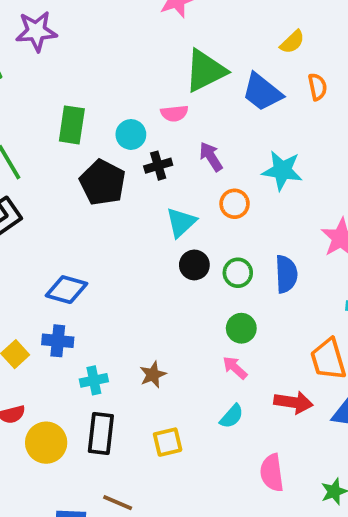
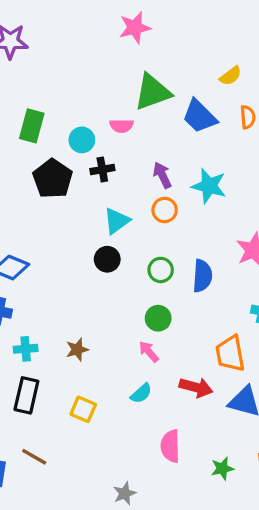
purple arrow: (211, 157) -> (162, 175), moved
black circle: (194, 265) -> (107, 259), moved
yellow square: (168, 442) -> (83, 409), turned 30

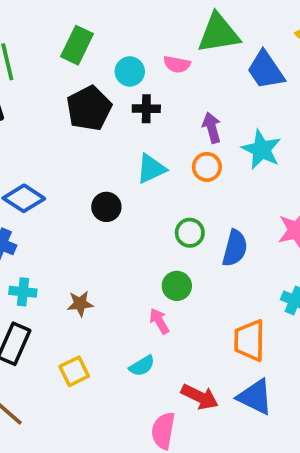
black circle: (107, 259) -> (106, 207), moved
red arrow: (196, 387) -> (200, 397), moved
yellow square: (83, 409) -> (74, 371), turned 30

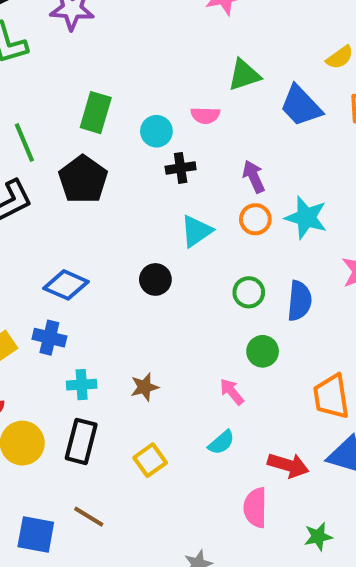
green triangle: (219, 33) -> (244, 75), size x0.7
black pentagon: (89, 108) -> (83, 179), moved
cyan star: (261, 150) -> (306, 218), moved
green circle: (177, 286) -> (263, 351), moved

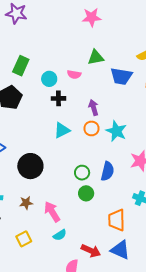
blue trapezoid: (301, 106) -> (121, 76), turned -45
black circle: (155, 279) -> (30, 166), moved, size x1.6
green circle: (249, 292) -> (82, 173), moved
pink arrow: (232, 392) -> (52, 212), moved, size x1.5

